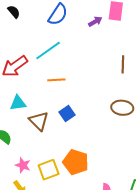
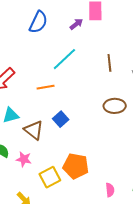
cyan line: (48, 51) -> (64, 59), moved
pink star: (23, 165) -> (24, 159), moved

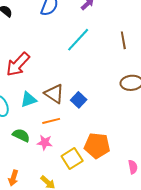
orange line: (46, 87) -> (51, 121), moved
brown triangle: (34, 130) -> (54, 94), moved

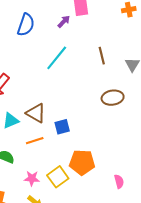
blue square: (79, 100) -> (62, 127), moved, turned 35
pink star: (45, 142) -> (32, 178), moved

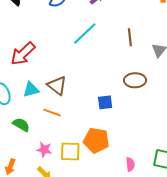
blue square: (62, 127) -> (105, 102), moved
orange line: (35, 141) -> (52, 113), turned 30
yellow square: (58, 177) -> (70, 152), turned 30

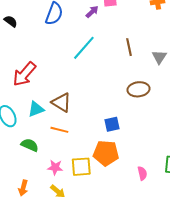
blue square: (105, 102) -> (112, 124), moved

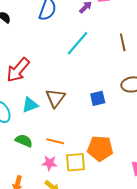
brown triangle: (61, 102) -> (55, 98), turned 35
blue square: (112, 124) -> (98, 98), moved
orange line: (59, 130) -> (55, 141), moved

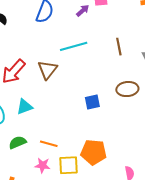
cyan line: (77, 43) -> (74, 46), turned 32
brown triangle: (55, 98) -> (48, 70), moved
green semicircle: (24, 141) -> (18, 142), turned -48

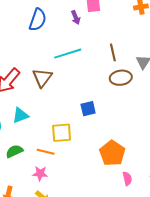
purple arrow: (83, 10) -> (76, 17), turned 112
brown ellipse: (127, 89) -> (121, 78), moved
orange pentagon: (94, 152) -> (112, 153), moved, turned 30
yellow square: (69, 165) -> (62, 133), moved

